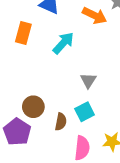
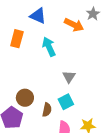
cyan arrow: (63, 43) -> (49, 47), turned -66

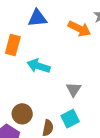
blue triangle: (38, 16) -> (37, 18), turned -30
cyan arrow: (49, 47) -> (39, 66), moved, turned -48

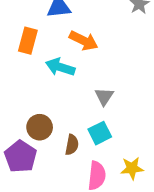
orange arrow: (79, 29) -> (84, 41), moved

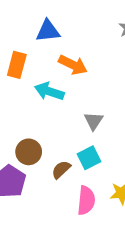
brown semicircle: (72, 145) -> (61, 170), turned -144

